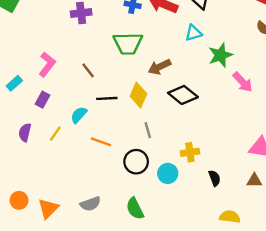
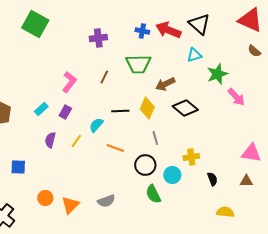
brown line: (88, 70) -> (104, 77), moved, turned 64
cyan rectangle: (14, 83) -> (41, 109), moved
green semicircle: (135, 209) -> (153, 194), moved

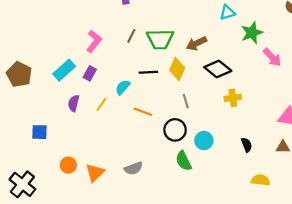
green trapezoid: (138, 64) -> (160, 39), moved
cyan rectangle: (41, 109) -> (64, 70), size x1.5
yellow cross: (191, 157) -> (233, 98), moved

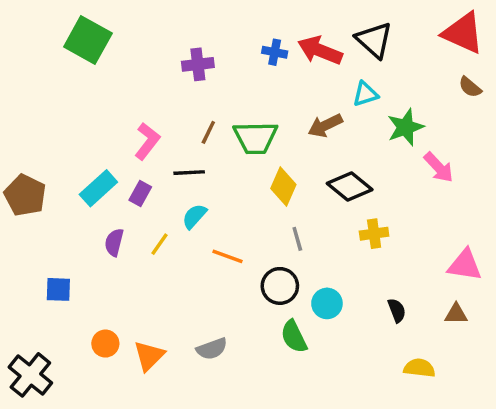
brown arrow: (196, 43) -> (325, 125), moved
black line: (148, 72) -> (189, 173), moved

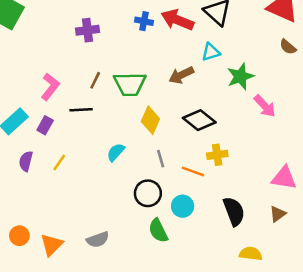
cyan semicircle: (194, 216) -> (116, 152), moved
orange line: (228, 256) -> (193, 171), moved
black semicircle: (397, 310) -> (234, 211), size x1.6
brown triangle: (456, 314) -> (278, 214), turned -36

